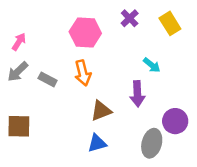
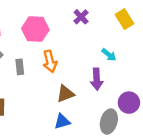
purple cross: (130, 18) -> (81, 17), moved
pink hexagon: (85, 33) -> (35, 29), moved
gray rectangle: (48, 79) -> (20, 67), turned 56

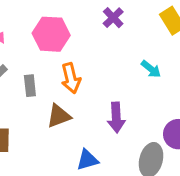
purple arrow: (97, 79) -> (116, 117), moved
brown triangle: (65, 94) -> (59, 116), moved

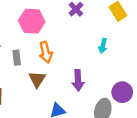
cyan arrow: (151, 69) -> (103, 46), turned 64
brown triangle: (59, 116) -> (37, 79), turned -36

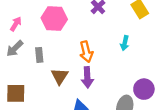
orange arrow: (46, 52) -> (86, 52), moved
purple arrow: (78, 80) -> (87, 77), moved

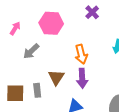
gray arrow: (15, 48) -> (31, 51), moved
gray rectangle: (39, 55) -> (37, 90), moved

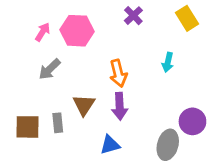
pink arrow: (15, 28) -> (43, 32), moved

